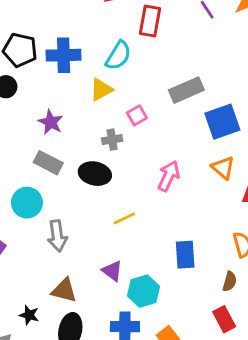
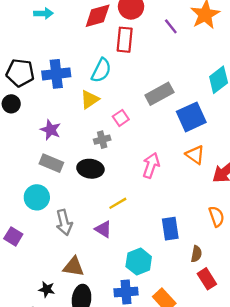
purple triangle: (112, 271) -> (103, 229), moved
brown semicircle: (230, 281) -> (196, 254), moved

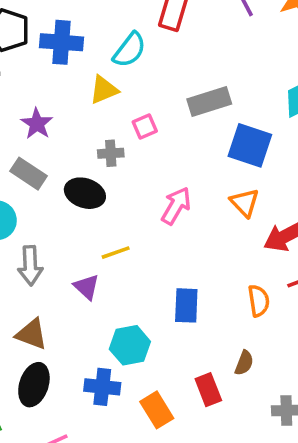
blue square: (191, 117) -> (250, 145), turned 32
brown semicircle: (196, 254) -> (244, 363), moved
red rectangle: (207, 279) -> (208, 390), moved

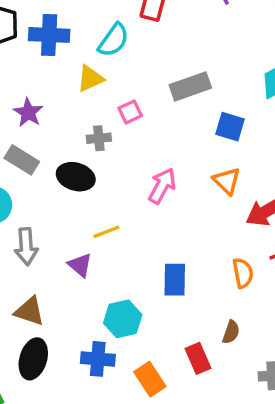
blue square: (250, 145) -> (230, 127), size x0.7

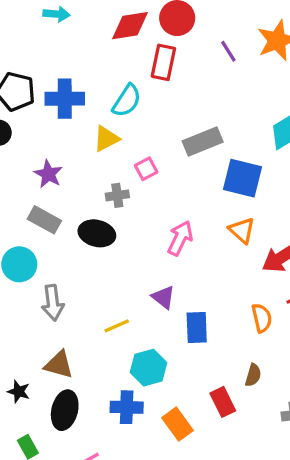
blue square: (230, 127) -> (242, 178), size x1.4
yellow line: (106, 232) -> (117, 326), moved
purple triangle: (80, 265) -> (163, 297), moved

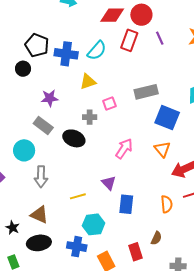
purple line: (228, 51) -> (160, 38), moved
cyan semicircle: (127, 101) -> (97, 51), moved
purple star: (48, 174) -> (50, 98), turned 30
black ellipse: (65, 410) -> (39, 243), turned 60

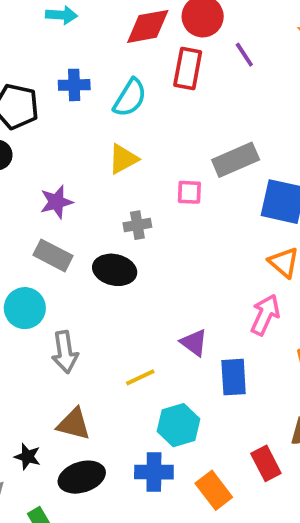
blue cross: (66, 54) -> (74, 85), moved, size x0.7
pink square: (109, 103) -> (189, 192), moved, turned 32
pink arrow: (124, 149) -> (265, 315), moved

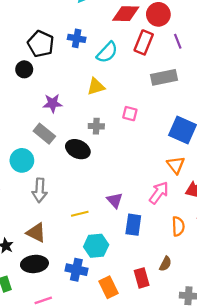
gray rectangle: (236, 160) -> (164, 77), moved

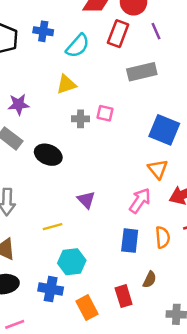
gray cross: (96, 126) -> (81, 119), moved
purple triangle: (115, 200) -> (86, 200), moved
blue rectangle: (133, 225) -> (130, 241), moved

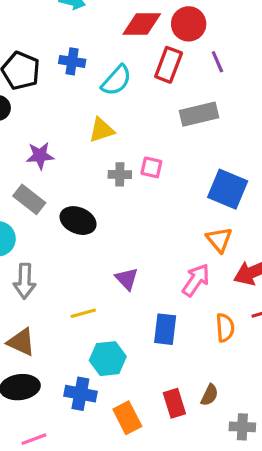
blue rectangle: (130, 241) -> (165, 329), moved
brown semicircle: (150, 280) -> (210, 395), moved

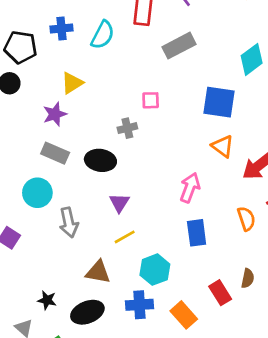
yellow triangle: (102, 130) -> (72, 83), moved
gray cross: (120, 174) -> (127, 128), moved
purple triangle: (127, 279) -> (119, 203), moved, turned 30
pink arrow: (196, 280) -> (190, 188), moved
brown triangle: (21, 342) -> (98, 272), moved

